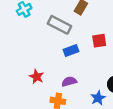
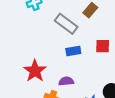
red star: (37, 77) -> (35, 71), size x1.5

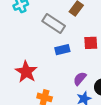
purple semicircle: (66, 81) -> (80, 79), moved, turned -40

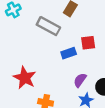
blue rectangle: (62, 50) -> (69, 53), moved

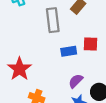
gray rectangle: (48, 26) -> (53, 20), turned 45

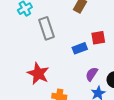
gray rectangle: (53, 20) -> (46, 28), moved

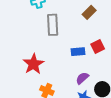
red square: (98, 38) -> (98, 47), turned -32

